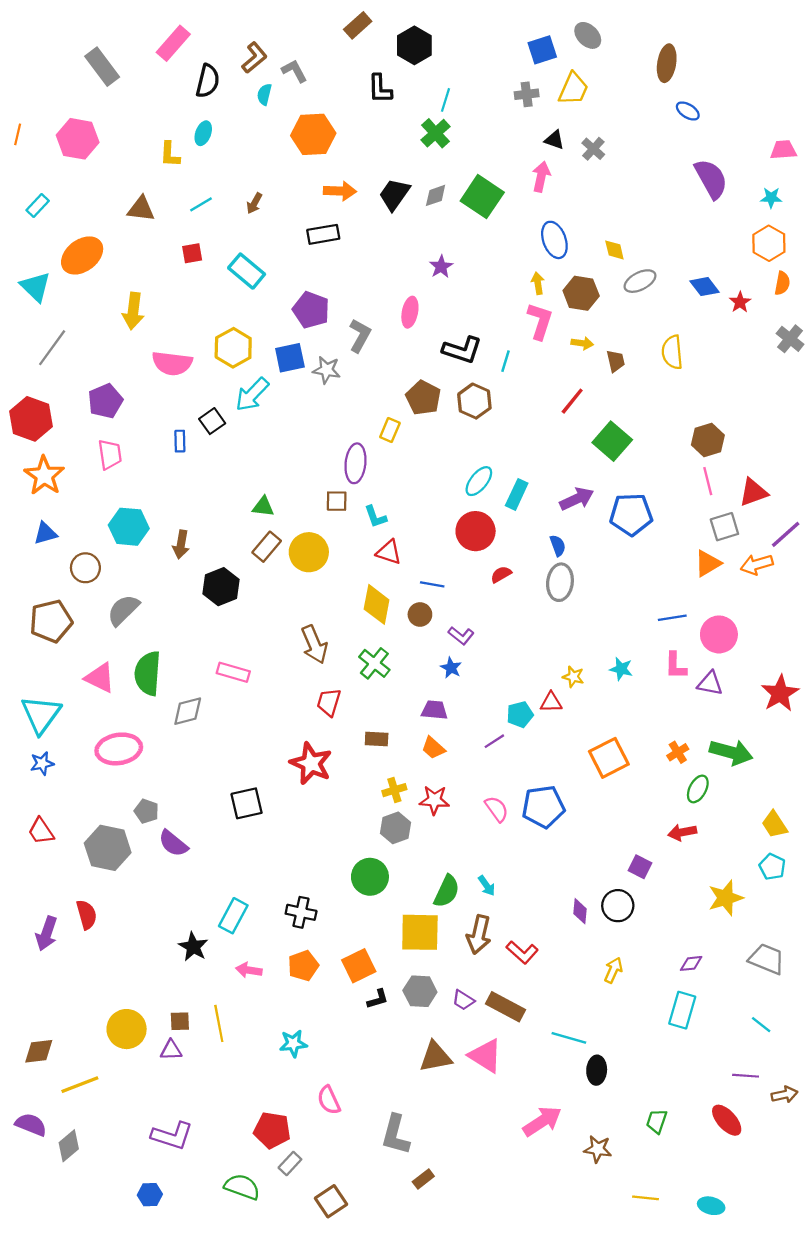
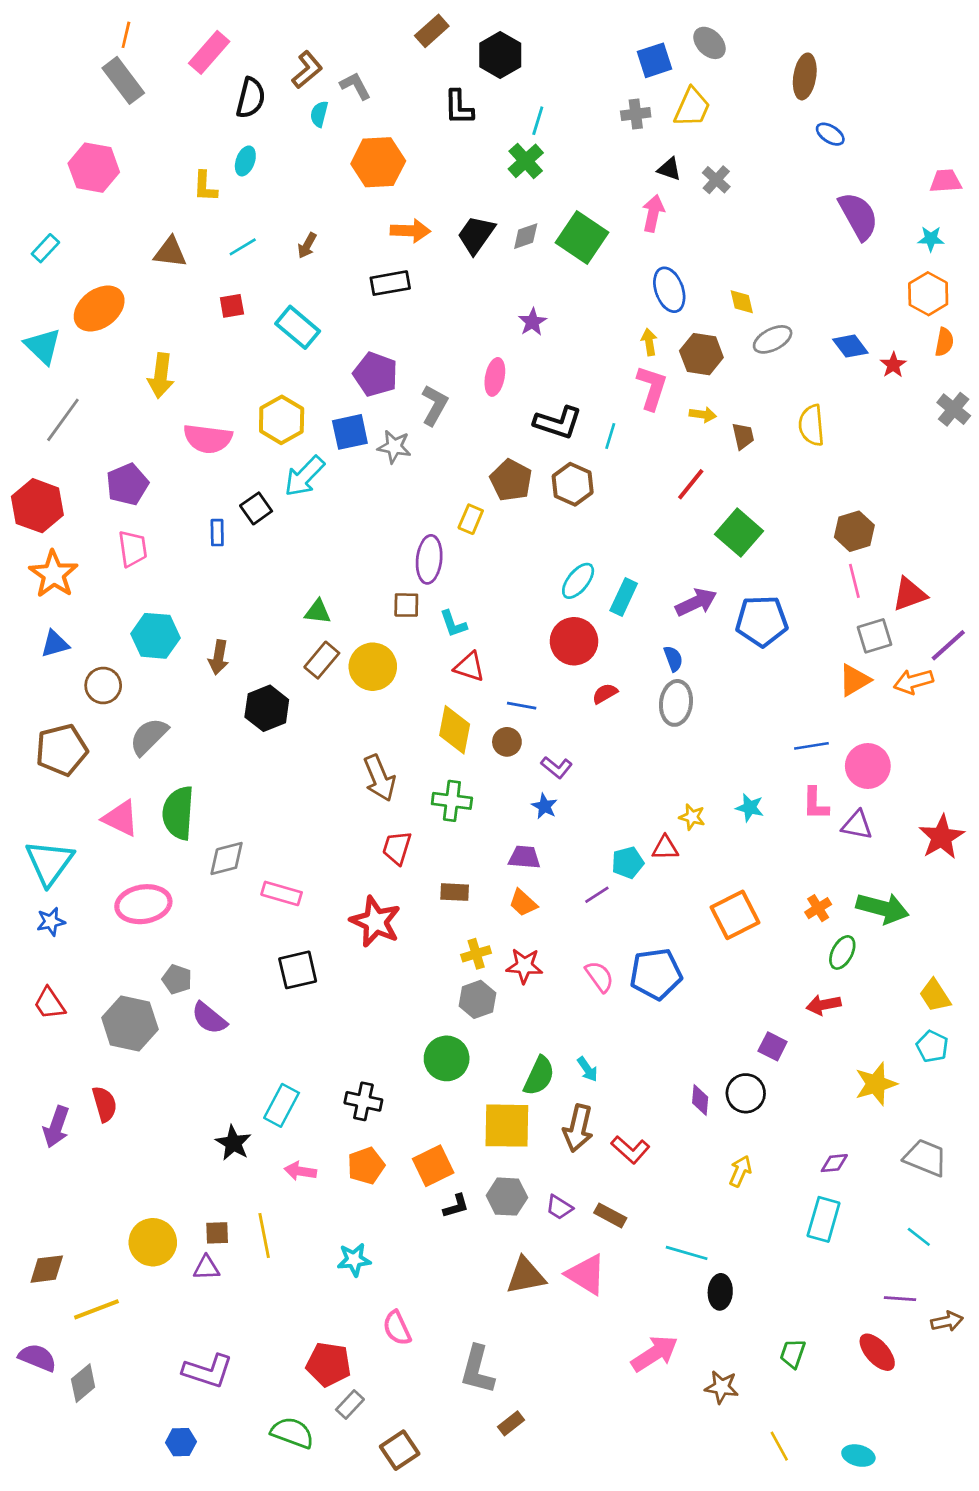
orange line: (18, 134) -> (126, 35), moved
green cross: (374, 663) -> (452, 801), turned -32
pink rectangle: (233, 672) -> (282, 893), moved
brown rectangle: (506, 1007) -> (610, 1215), size x0.7
yellow line: (646, 1198) -> (779, 1446), turned 55

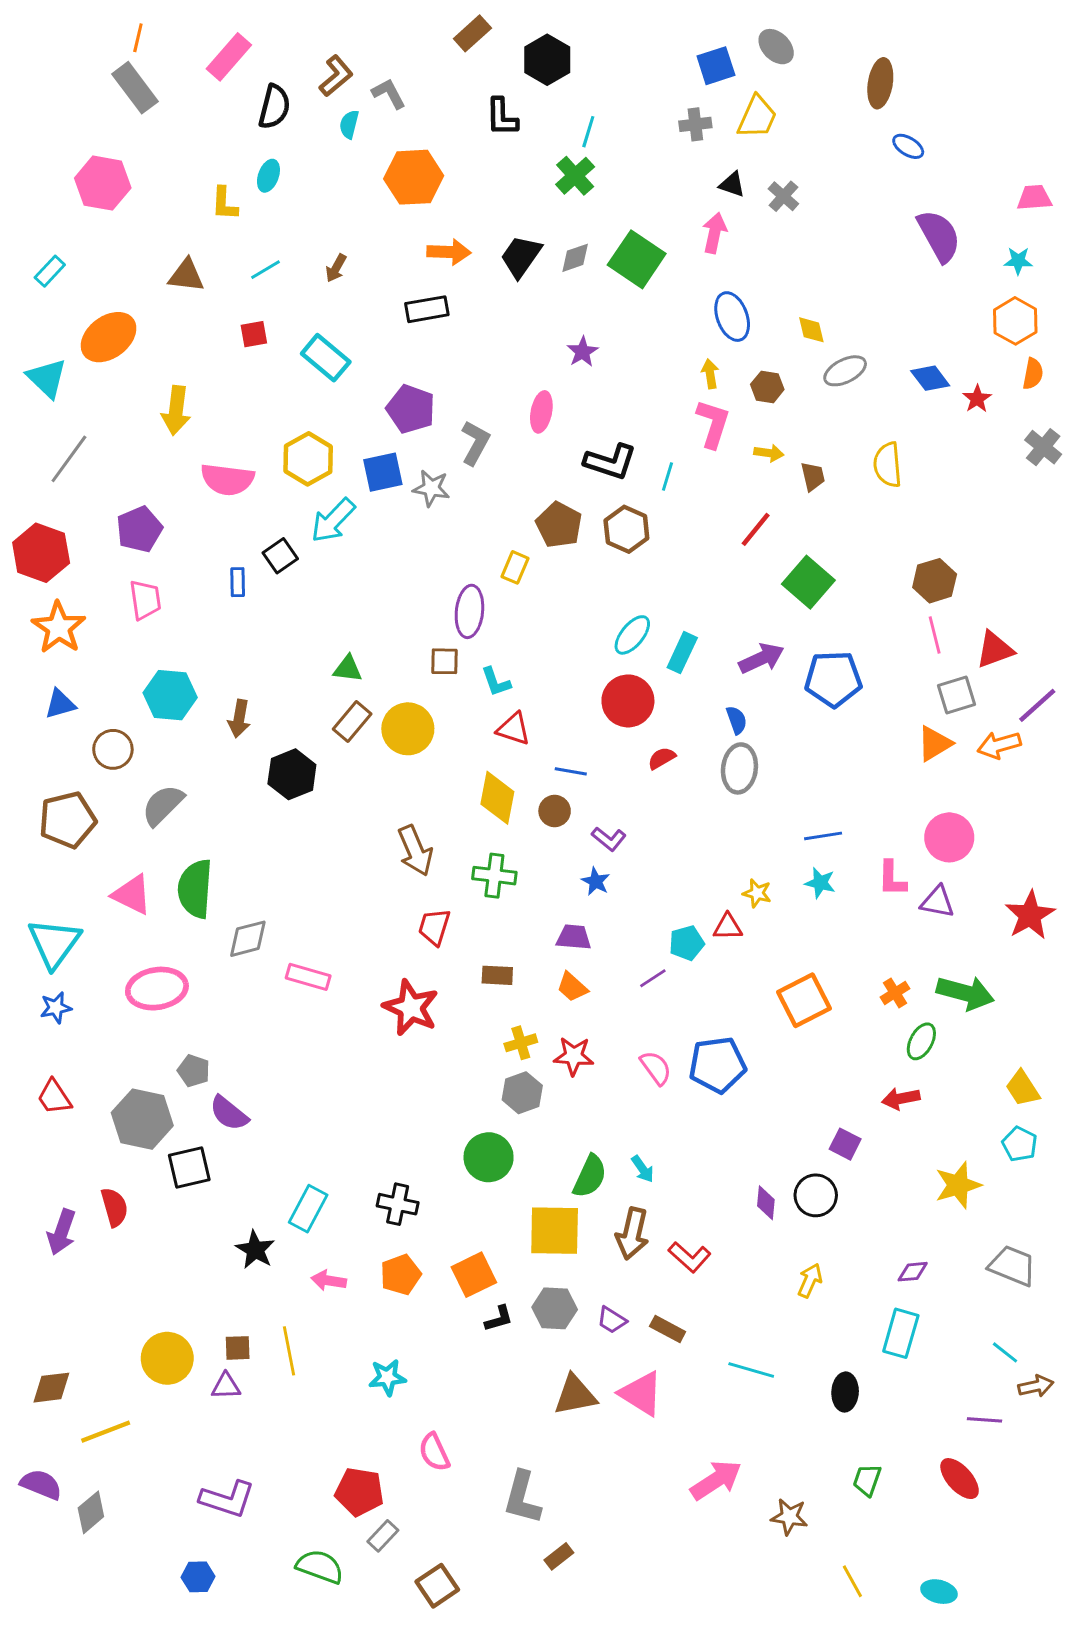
brown hexagon: (701, 354) -> (767, 387), size x0.7
blue line: (811, 746) -> (823, 836), moved
black square: (298, 970) -> (189, 1168), moved
black ellipse: (720, 1292) -> (845, 1392), moved
brown arrow: (947, 1321) -> (1036, 1386), moved

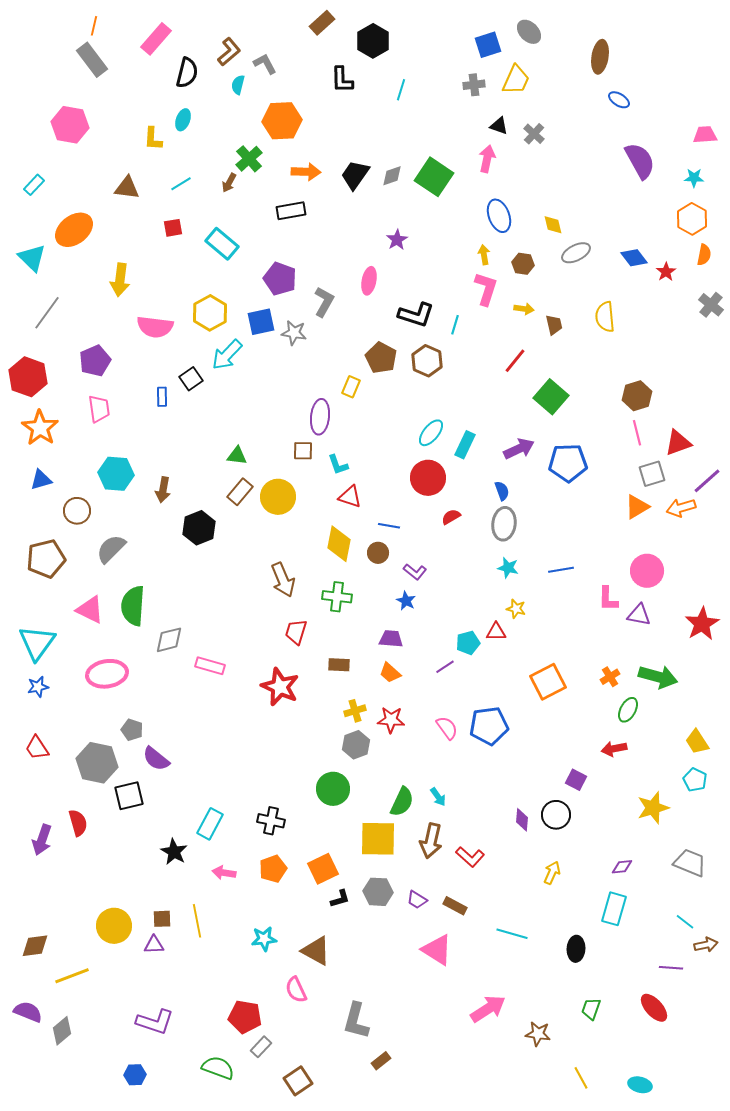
green cross: (575, 176) -> (249, 159), moved
cyan star: (820, 883) -> (508, 568), moved
brown triangle: (575, 1395) -> (316, 951), moved, turned 40

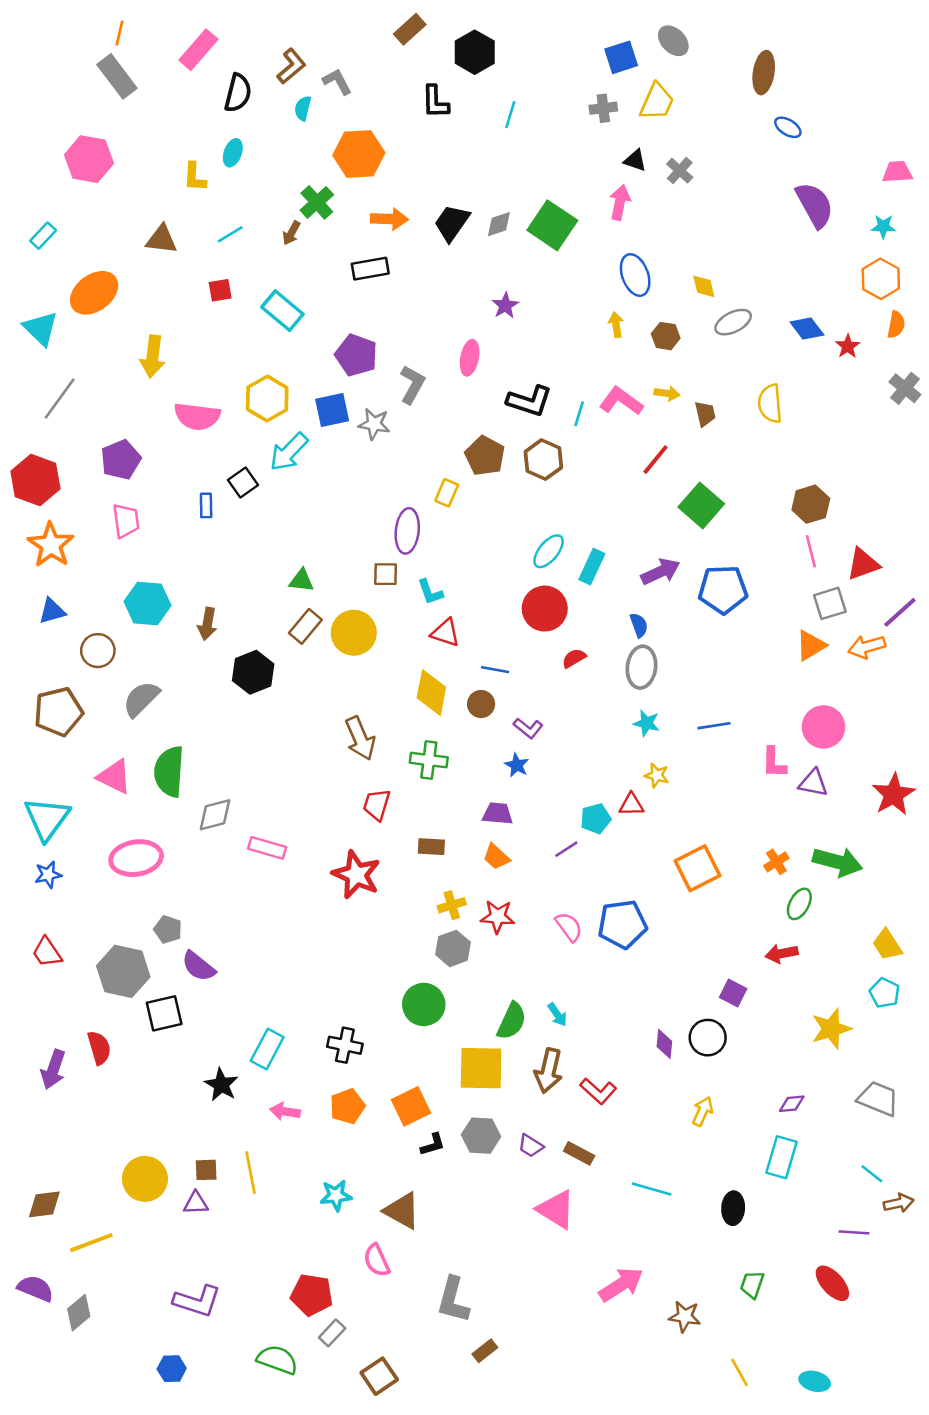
pink L-shape: (486, 289) -> (621, 401), moved, turned -72

